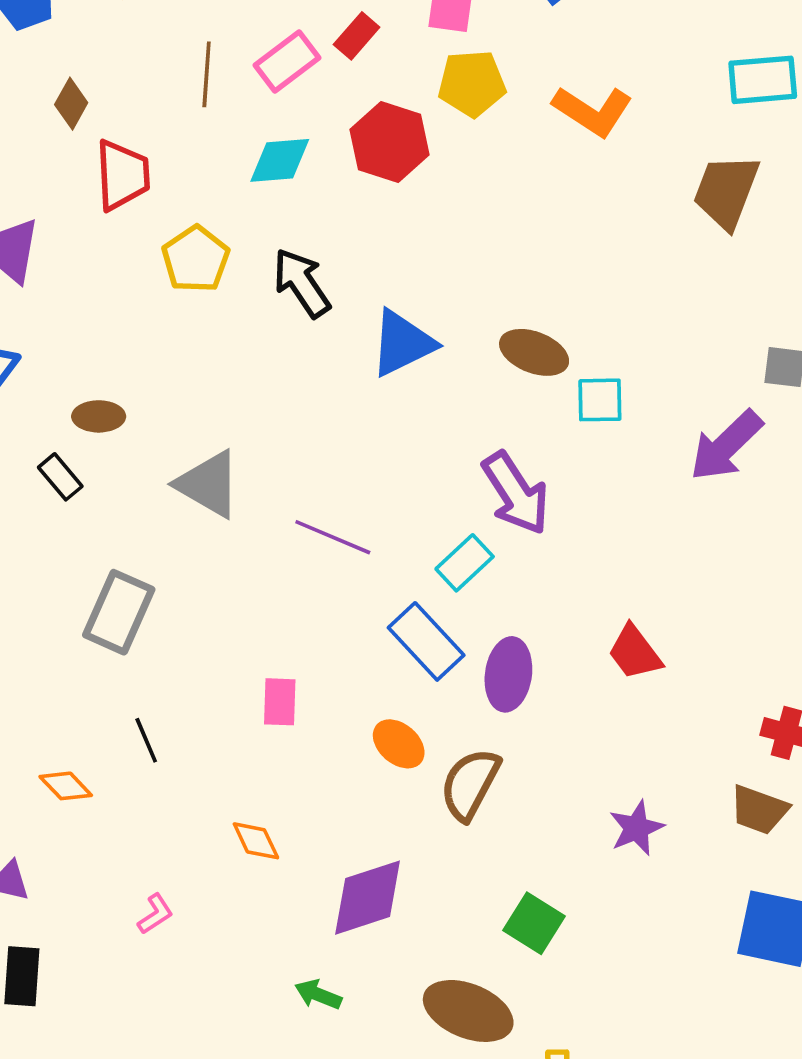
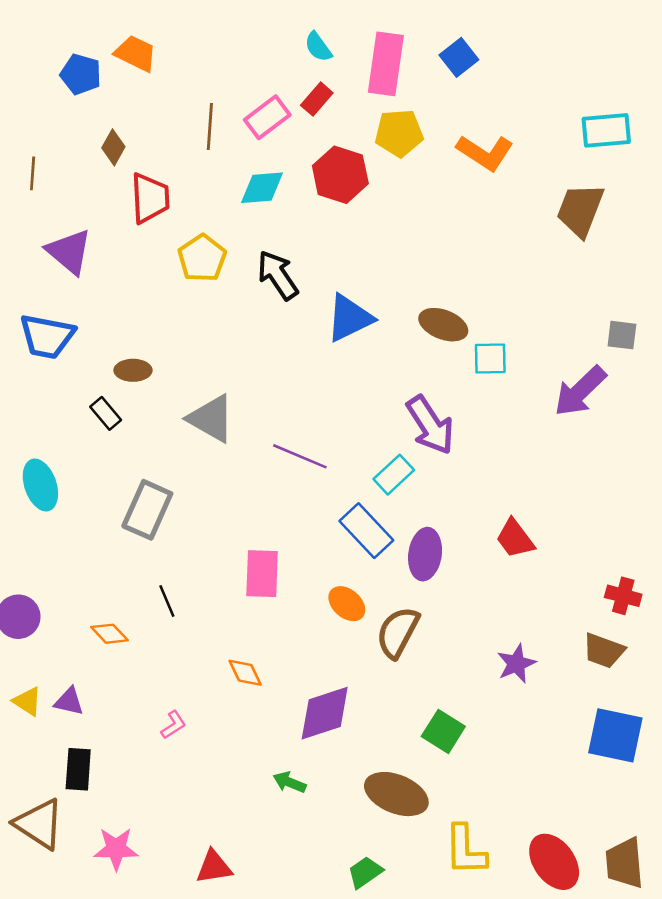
pink rectangle: (280, 702) -> (262, 574), size x1.4

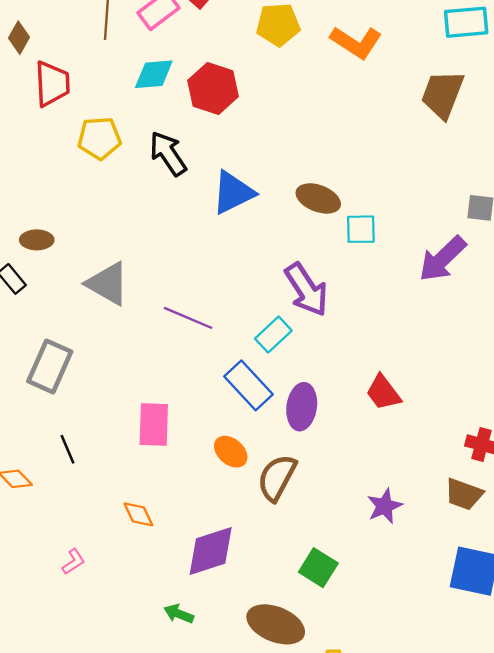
red hexagon: (340, 175) -> (213, 88), moved
yellow pentagon: (202, 258) -> (99, 138), turned 30

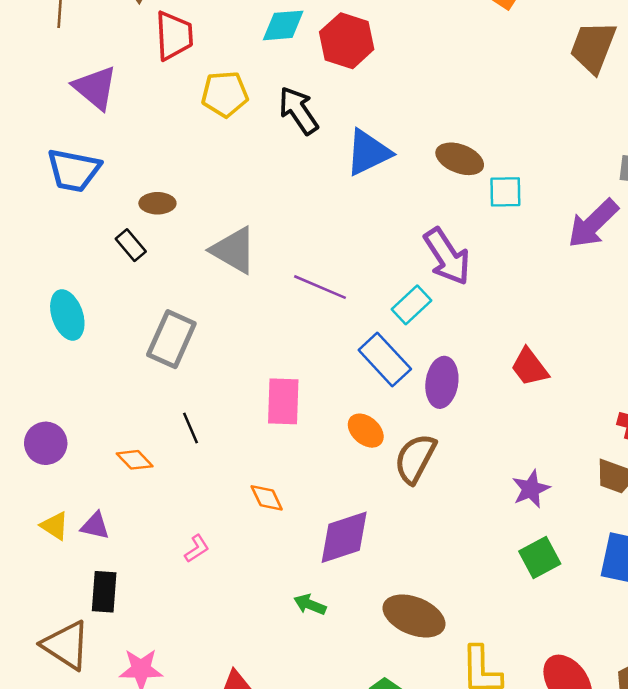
green square: (318, 568) -> (540, 558), moved, turned 30

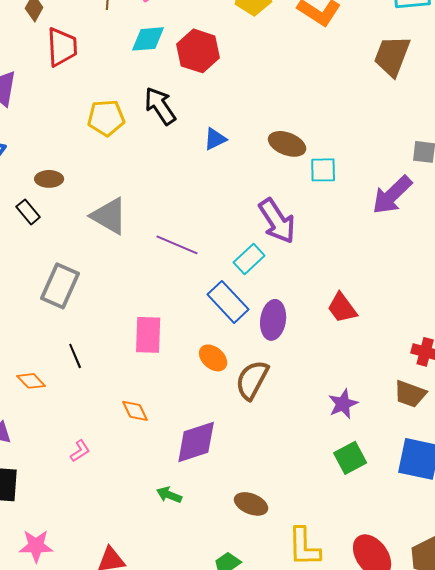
yellow pentagon: (225, 94) -> (106, 118), moved
blue triangle: (368, 152) -> (215, 139), size x0.6
brown ellipse: (414, 616) -> (251, 504), size x0.7

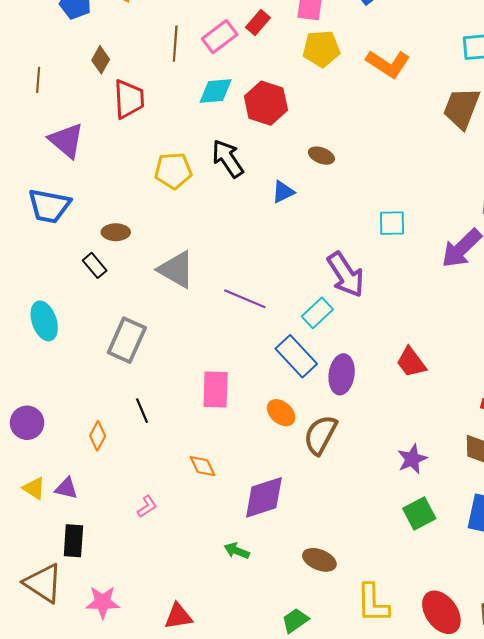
brown ellipse: (287, 144) -> (321, 156), moved, size x0.7
orange diamond: (31, 381) -> (98, 436), turned 72

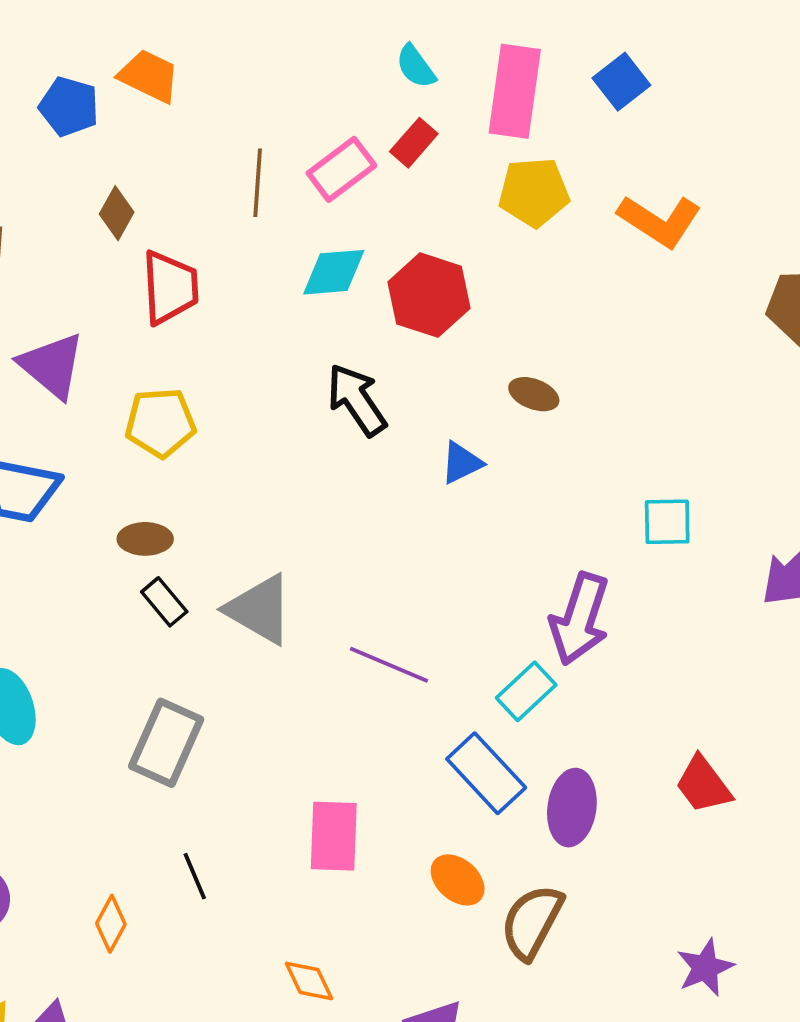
yellow pentagon: (173, 171) -> (160, 423), moved
black rectangle: (95, 265) -> (164, 602), moved
purple arrow: (346, 275) -> (580, 619), turned 51

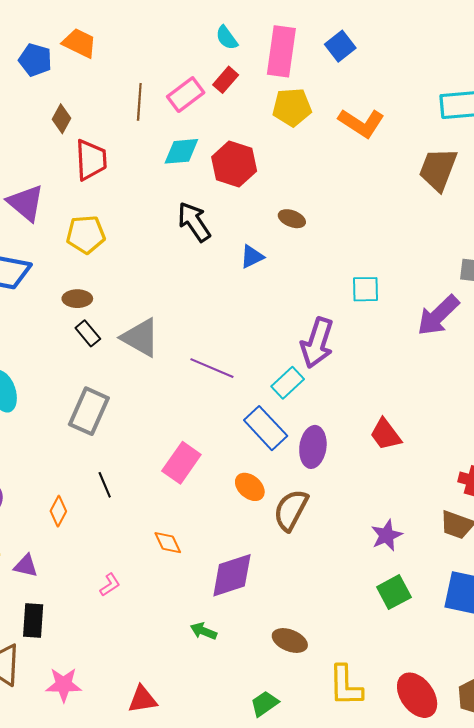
pink rectangle: (334, 836) -> (181, 463), turned 33

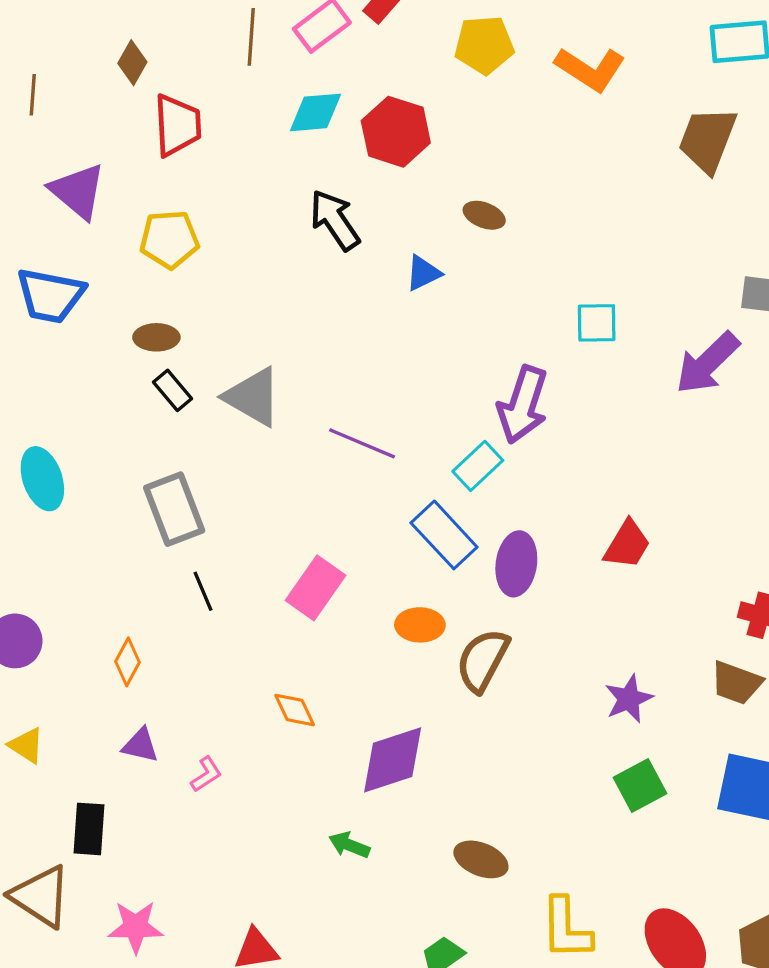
gray rectangle: (89, 411) -> (174, 509), turned -45
red trapezoid: (385, 434) -> (627, 545), turned -112
black line: (105, 485) -> (203, 591), moved
orange ellipse: (250, 487) -> (420, 625), turned -40
purple triangle: (26, 566) -> (140, 745), moved

